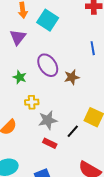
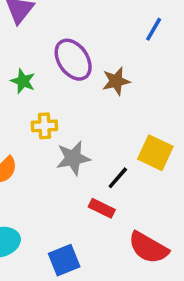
blue line: (93, 48) -> (154, 29), turned 40
red rectangle: (50, 143) -> (102, 208), moved

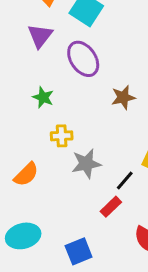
purple ellipse: (73, 60) -> (83, 59), moved
red rectangle: (102, 208) -> (111, 207), turned -70

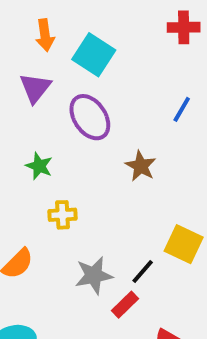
brown star: (123, 97) -> (141, 166), turned -30
gray star: (86, 164) -> (94, 275), moved

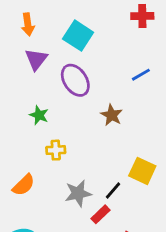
orange arrow: (45, 35) -> (28, 24), moved
blue line: (182, 109) -> (141, 75), turned 30

